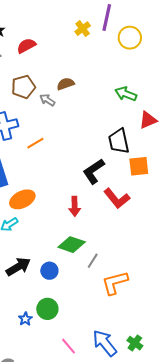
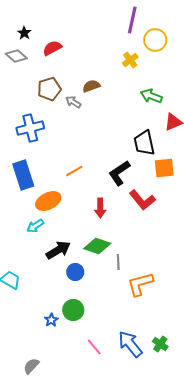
yellow cross: (83, 29) -> (130, 60), moved
orange line: (35, 143) -> (74, 171), moved
gray line: (93, 261) -> (118, 262), turned -35
black arrow: (18, 267) -> (58, 250), moved

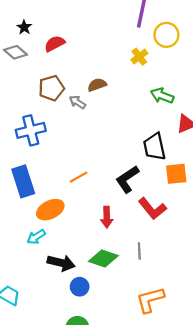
black arrow: (58, 250) -> (61, 263), turned 45
gray line: (118, 262) -> (139, 251), moved

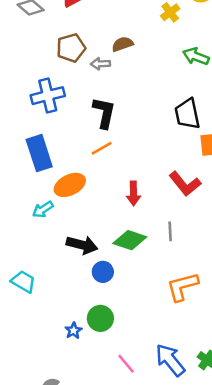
gray arrow: (77, 102) -> (100, 64), turned -35
black L-shape: (127, 179) -> (104, 113), moved, turned 136
cyan arrow: (36, 237) -> (43, 209), moved

